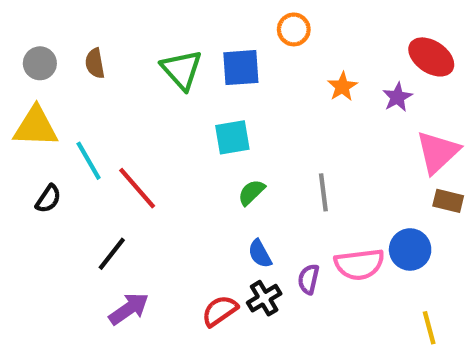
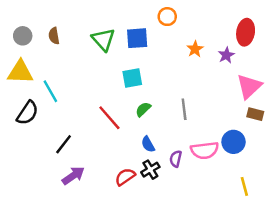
red ellipse: (431, 57) -> (246, 32), turned 65
red line: (137, 188) -> (109, 118), moved
black semicircle: (48, 199) -> (27, 113), size x1.5

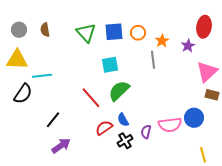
orange circle: (167, 17) -> (138, 33), moved
cyan line: (50, 91) -> (42, 76), turned -66
green semicircle: (143, 109) -> (119, 91), size x1.6
gray line: (184, 109) -> (153, 60), moved
red semicircle: (125, 177) -> (104, 128), moved

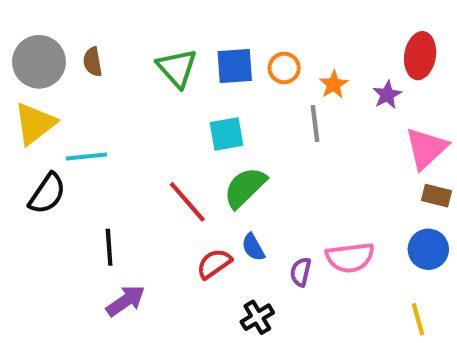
gray circle: (19, 30) -> (39, 62), size x1.6
yellow triangle: (17, 60) -> (35, 124), turned -40
blue circle: (194, 118) -> (428, 249), moved
black line: (53, 120) -> (109, 247), turned -42
black cross: (125, 141) -> (257, 317), moved

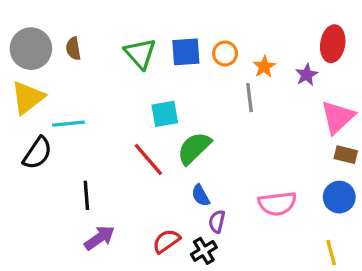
cyan square: (226, 134) -> (165, 114), moved
red semicircle: (214, 264) -> (166, 241), moved
purple semicircle: (301, 272) -> (217, 222), moved

